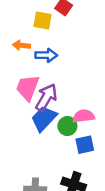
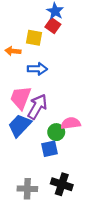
orange arrow: (21, 45) -> (13, 51), moved
blue trapezoid: (44, 119) -> (20, 125), moved
blue square: (85, 145) -> (50, 149), moved

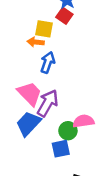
orange arrow: (13, 51) -> (36, 42), moved
blue arrow: (37, 69) -> (48, 62), turned -72
pink trapezoid: (21, 98) -> (30, 94), turned 115

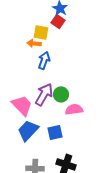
pink trapezoid: (30, 94) -> (22, 105), moved
blue trapezoid: (28, 124) -> (28, 130), moved
green circle: (68, 131) -> (61, 94), moved

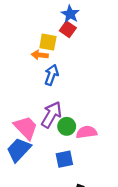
green circle: (61, 94) -> (67, 126), moved
blue trapezoid: (28, 130) -> (19, 150), moved

